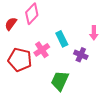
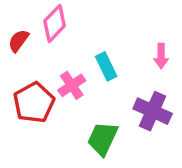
purple cross: (81, 55) -> (153, 111), moved, size x1.5
red pentagon: (20, 60) -> (34, 103), turned 30

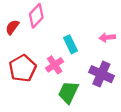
pink arrow: (161, 56) -> (107, 37), turned 84
pink cross: (72, 85) -> (55, 65), moved

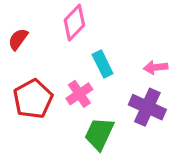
pink diamond: (36, 16) -> (74, 23), moved
pink arrow: (107, 37) -> (156, 67), moved

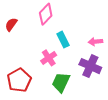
red pentagon: (33, 99) -> (19, 80), moved

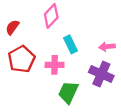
pink cross: (49, 58) -> (55, 65), turned 35
red pentagon: (19, 80) -> (21, 59), moved

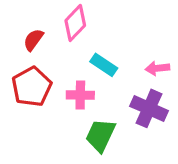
red semicircle: (12, 27) -> (33, 40), moved
cyan rectangle: (71, 44) -> (104, 65), turned -30

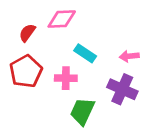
pink diamond: (75, 23) -> (62, 19), turned 44

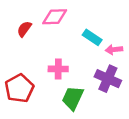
cyan rectangle: (85, 53) -> (92, 37), moved
red pentagon: (26, 71) -> (19, 88), moved

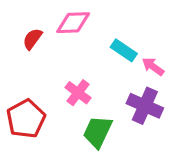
pink arrow: (114, 50) -> (153, 67), turned 42
pink cross: (58, 69) -> (78, 93), turned 36

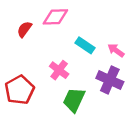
cyan rectangle: (124, 50) -> (85, 45), moved

